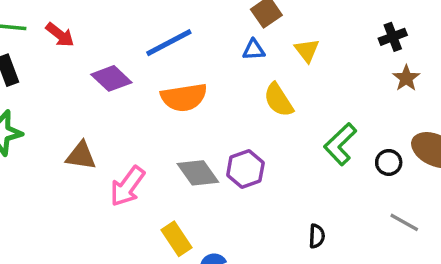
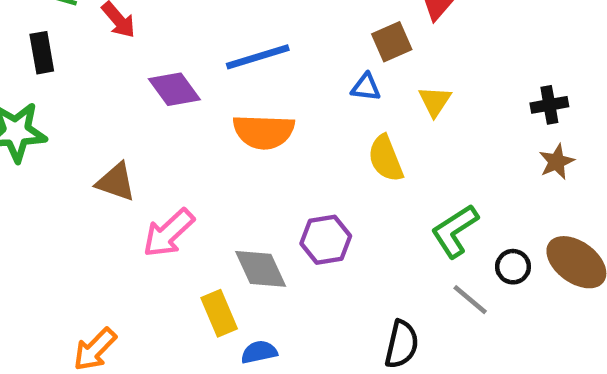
gray diamond: (198, 173) -> (261, 269), moved
gray line: (404, 222) -> (470, 300), moved
black semicircle: (317, 236) -> (402, 344), size x1.5

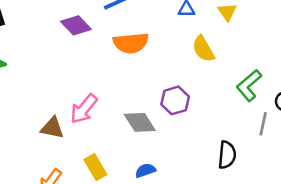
brown triangle: (116, 182) -> (52, 128), moved
gray line: (470, 300) -> (263, 124), turned 70
yellow rectangle: (219, 313) -> (95, 167), moved

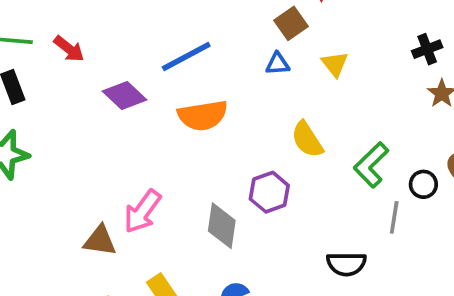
yellow semicircle: (203, 49) -> (307, 140), moved
gray diamond: (140, 122) -> (222, 226), turned 44
black semicircle: (227, 155) -> (346, 264), turned 88

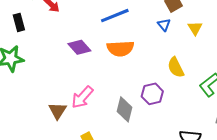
blue triangle: (278, 64) -> (164, 25), turned 48
purple diamond: (125, 95) -> (79, 47), moved
brown triangle: (100, 241) -> (58, 111), turned 48

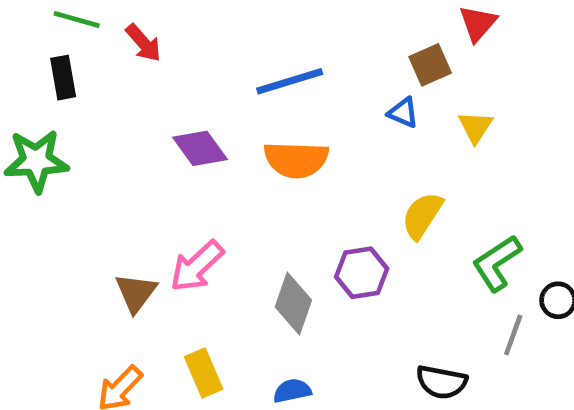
blue triangle: (164, 25) -> (403, 113), turned -32
yellow semicircle: (176, 67) -> (422, 215), turned 55

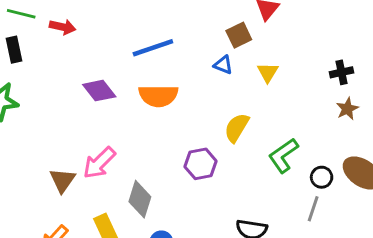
red arrow: (143, 43) -> (63, 27), turned -35
gray diamond: (293, 303) -> (140, 199), moved
gray line: (513, 335) -> (313, 209), moved

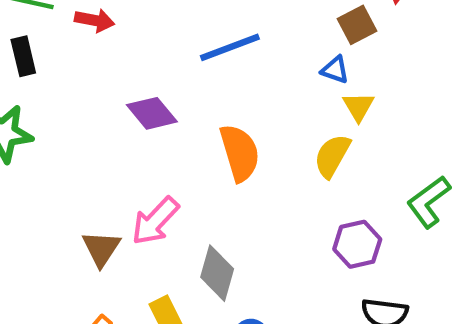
yellow triangle: (268, 72) -> (358, 107), moved
orange semicircle: (158, 96) -> (240, 153), moved, turned -105
yellow semicircle: (237, 128) -> (332, 156), moved
purple hexagon: (201, 164) -> (357, 244), moved

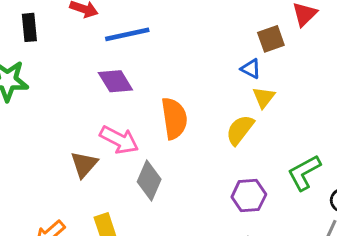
blue line: (230, 47) -> (127, 34), moved
pink arrow: (155, 221) -> (119, 140), moved, turned -114
brown triangle: (101, 248) -> (84, 164), moved
gray diamond: (217, 273) -> (149, 180), moved

